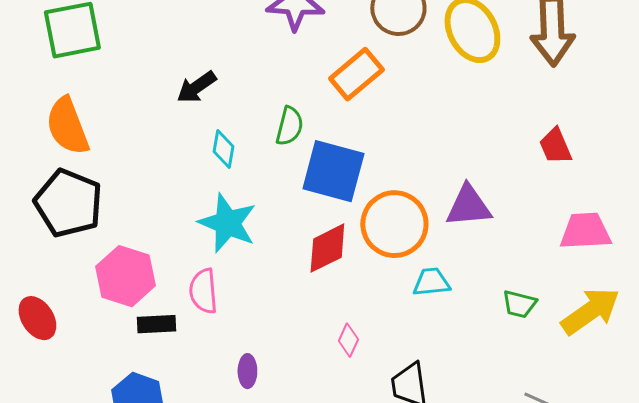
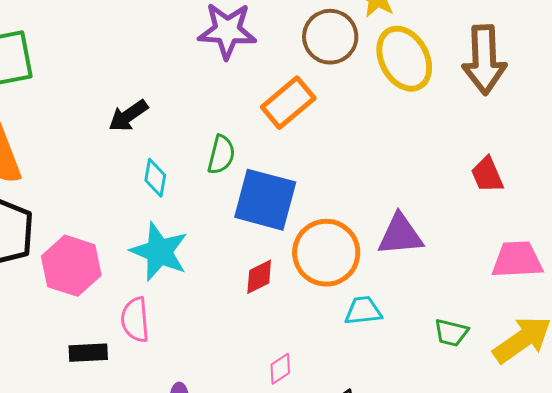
red diamond: (327, 248) -> (259, 277), size x0.7
pink hexagon: (125, 276) -> (71, 266), moved
pink diamond: (348, 340) -> (280, 369), turned 32

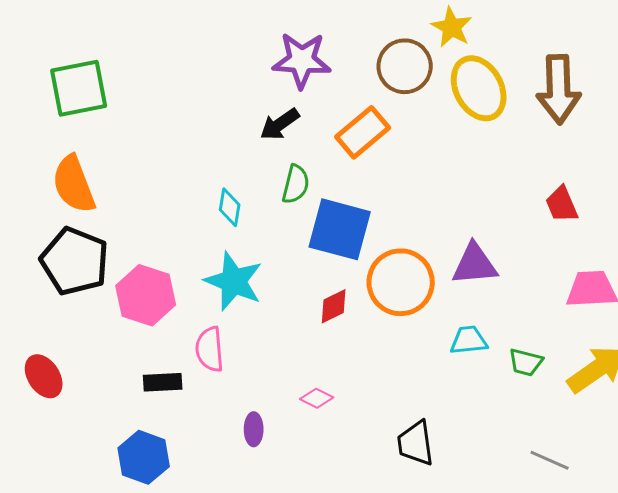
black arrow: (128, 116) -> (280, 124), moved
cyan trapezoid: (363, 311) -> (469, 340), moved
pink diamond: (280, 369) -> (317, 398), moved, turned 60

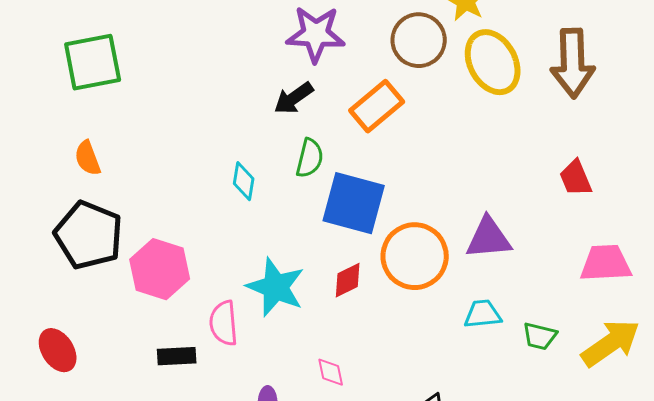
orange semicircle: (74, 184) -> (88, 158), size x0.6
cyan star: (234, 281) -> (276, 287), moved
pink diamond: (317, 398) -> (331, 372), turned 52

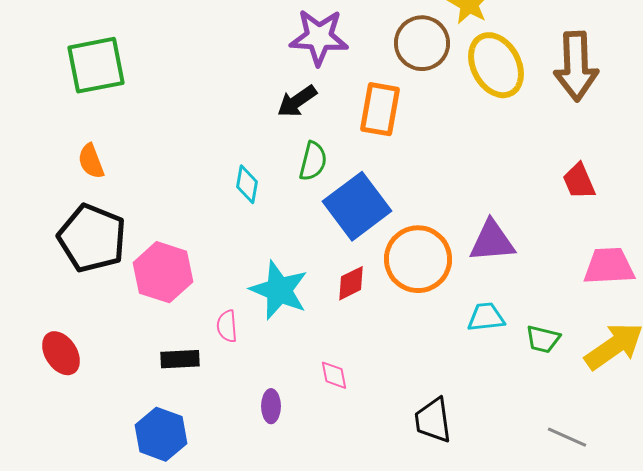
orange rectangle: (377, 106) -> (380, 109), turned -40
blue square: (354, 203) -> (357, 206), turned 38
pink semicircle: (224, 323) -> (227, 326), size x0.7

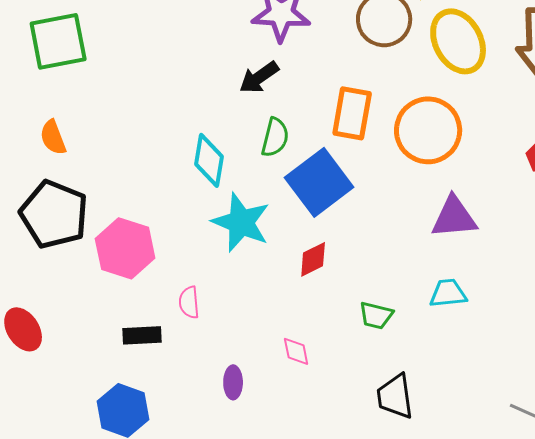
orange rectangle: (380, 109) -> (352, 113), moved
cyan diamond: (247, 184) -> (209, 160), size x1.4
orange circle: (418, 259) -> (428, 130), moved
cyan star: (279, 290) -> (241, 222), moved
green trapezoid: (543, 339) -> (376, 315), moved

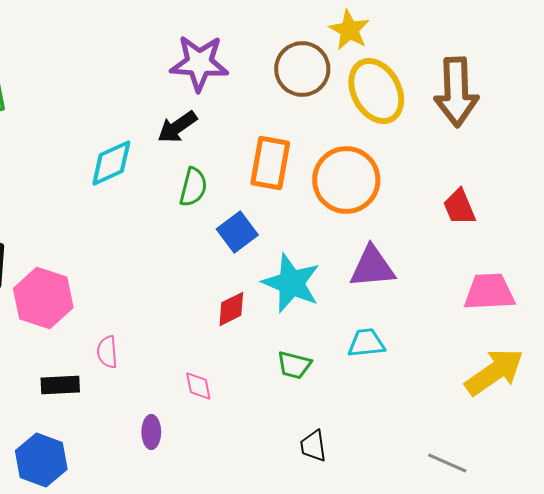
cyan diamond: (209, 160) -> (111, 163), moved, turned 56
blue square: (319, 182) -> (237, 232), size x0.6
cyan star: (241, 222) -> (291, 283), moved
pink diamond: (296, 351) -> (198, 386), moved
black trapezoid: (395, 396) -> (313, 446), size x0.7

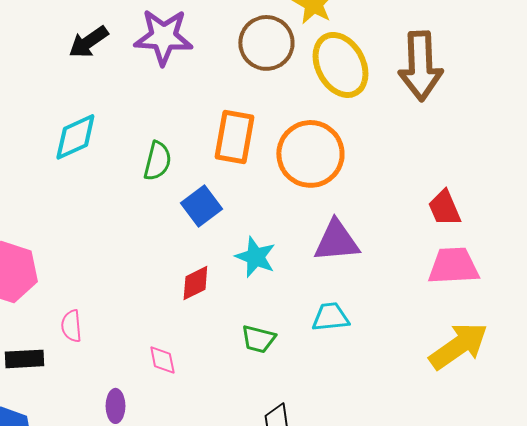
black arrow: (177, 127) -> (88, 42), moved
red trapezoid: (459, 207) -> (444, 208), moved
cyan star: (291, 283) -> (255, 257), size x0.7

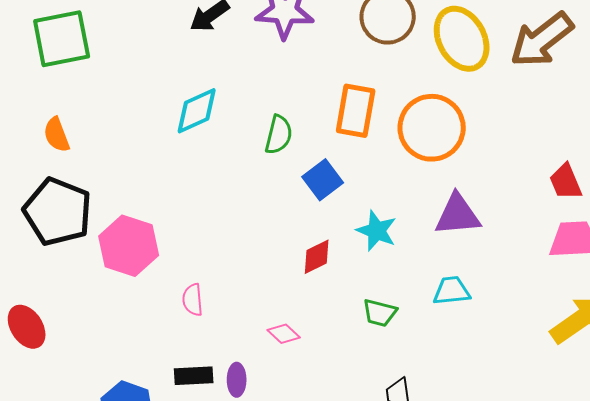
brown arrow: (420, 66) -> (542, 40), turned 54
black rectangle: (24, 359) -> (194, 376), moved
pink diamond: (162, 360) -> (284, 334), turned -36

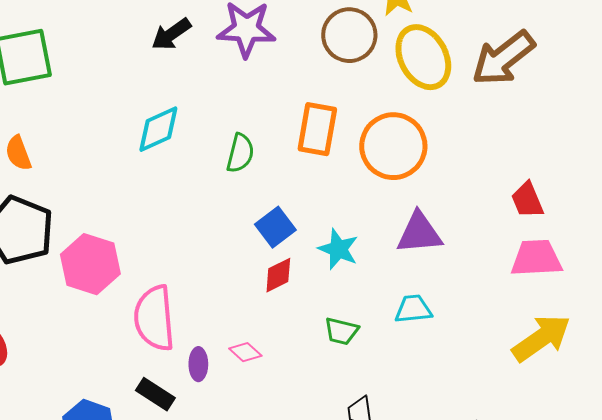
blue square: (323, 180) -> (275, 227), moved
pink semicircle: (193, 300) -> (154, 318), size x2.0
black rectangle: (194, 376) -> (155, 394), turned 36
purple ellipse: (237, 380) -> (198, 364), moved

